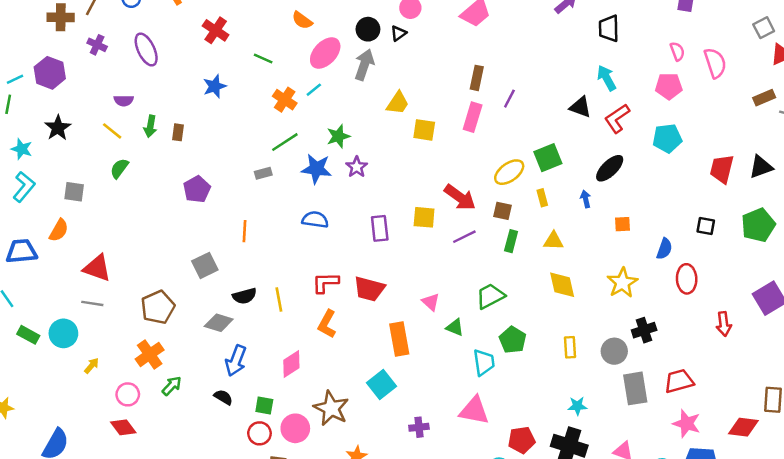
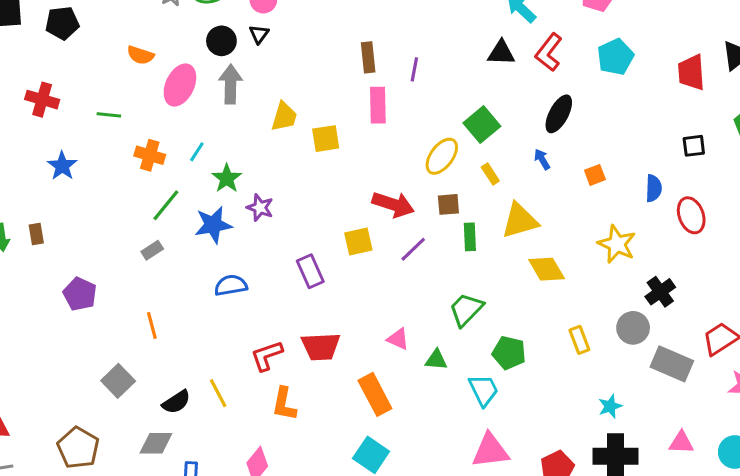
cyan line: (314, 90) -> (197, 152), moved
yellow triangle: (553, 241) -> (520, 221), size x1.5
gray rectangle: (635, 388) -> (672, 364), turned -40

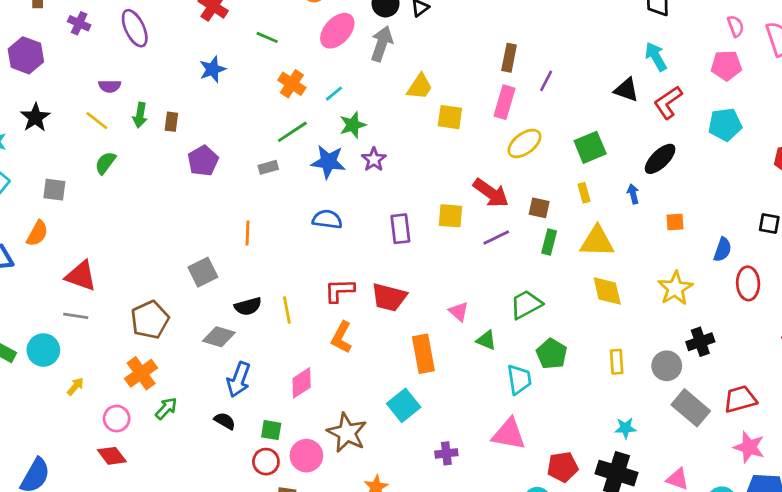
yellow ellipse: (442, 156) -> (524, 143), moved
purple pentagon: (80, 294) -> (203, 161), moved

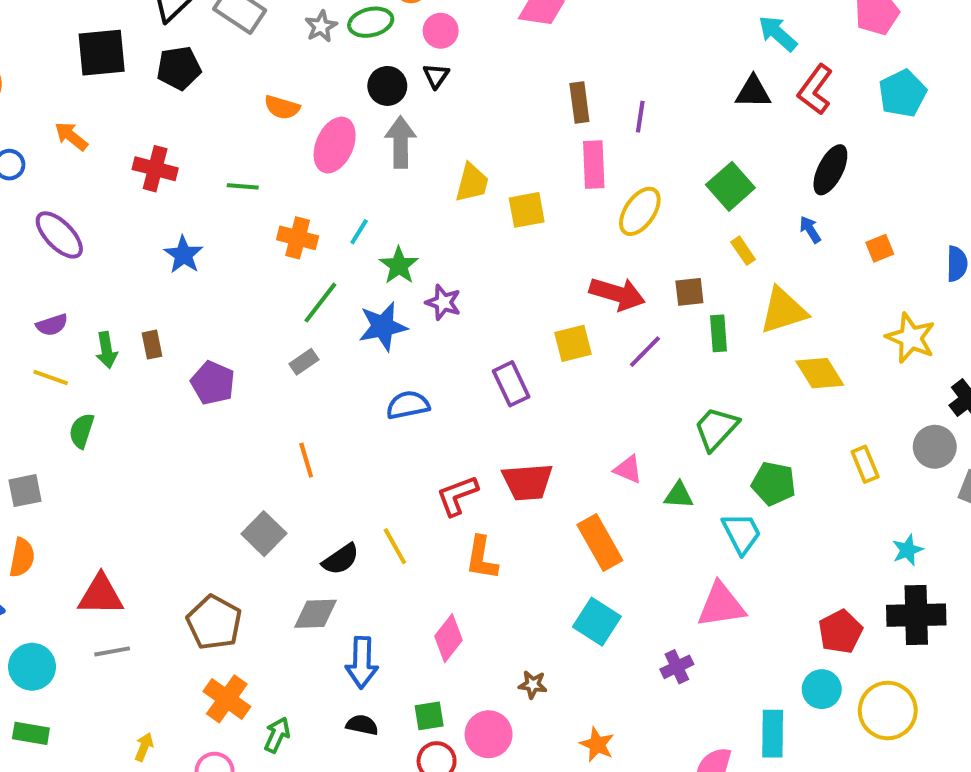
cyan circle: (43, 350) -> (32, 667), moved
brown star: (347, 433) -> (533, 685), size x0.5
pink triangle: (509, 434) -> (721, 605), moved

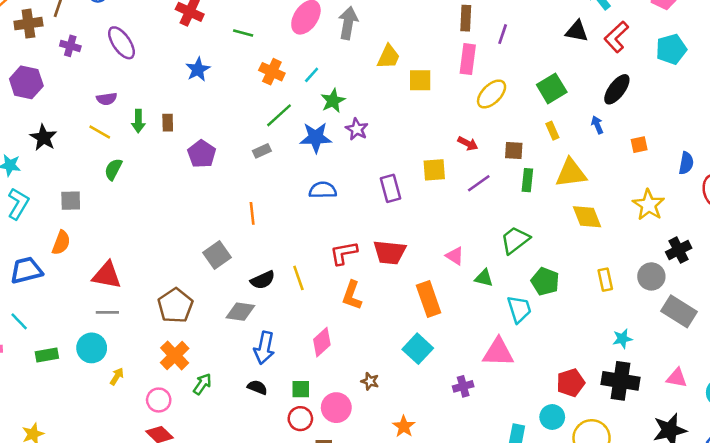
red arrow: (617, 294) -> (468, 144), size x0.6
cyan circle: (32, 667) -> (92, 348), moved
green rectangle: (31, 733) -> (47, 355), turned -30

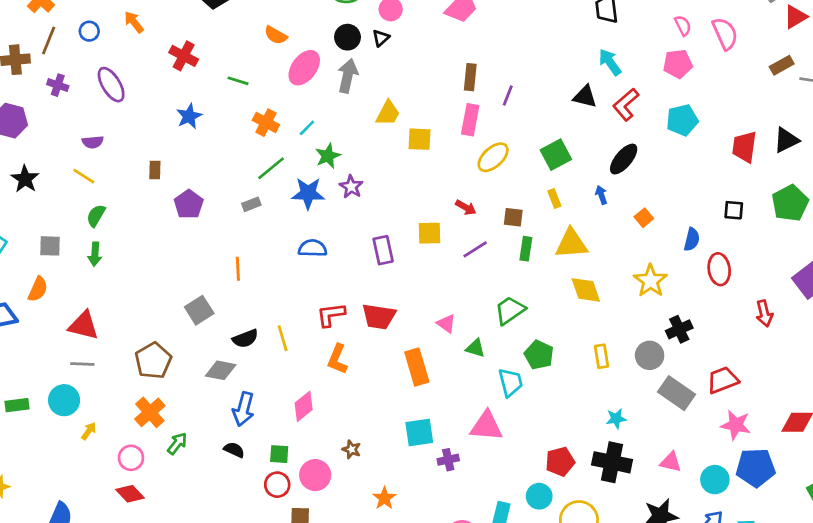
green arrow: (138, 121) -> (95, 254), moved
orange square: (639, 145) -> (644, 218), turned -30
cyan square: (418, 349) -> (419, 432), moved, turned 36

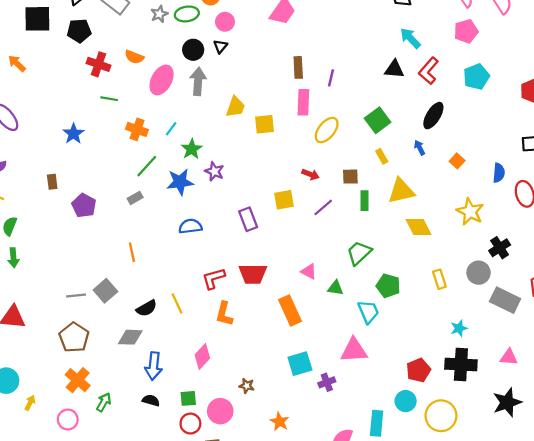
red cross: (184, 56) -> (99, 64), moved
gray line: (82, 364) -> (76, 295), moved

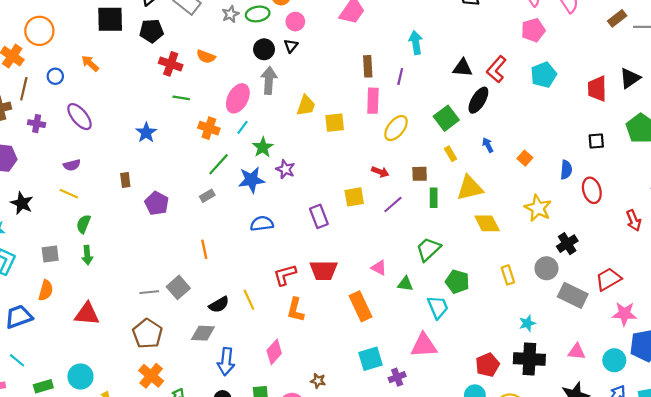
cyan arrow: (410, 38) -> (416, 43), moved, turned 35
pink ellipse: (162, 80) -> (238, 98), moved
black ellipse: (433, 116) -> (478, 100), moved

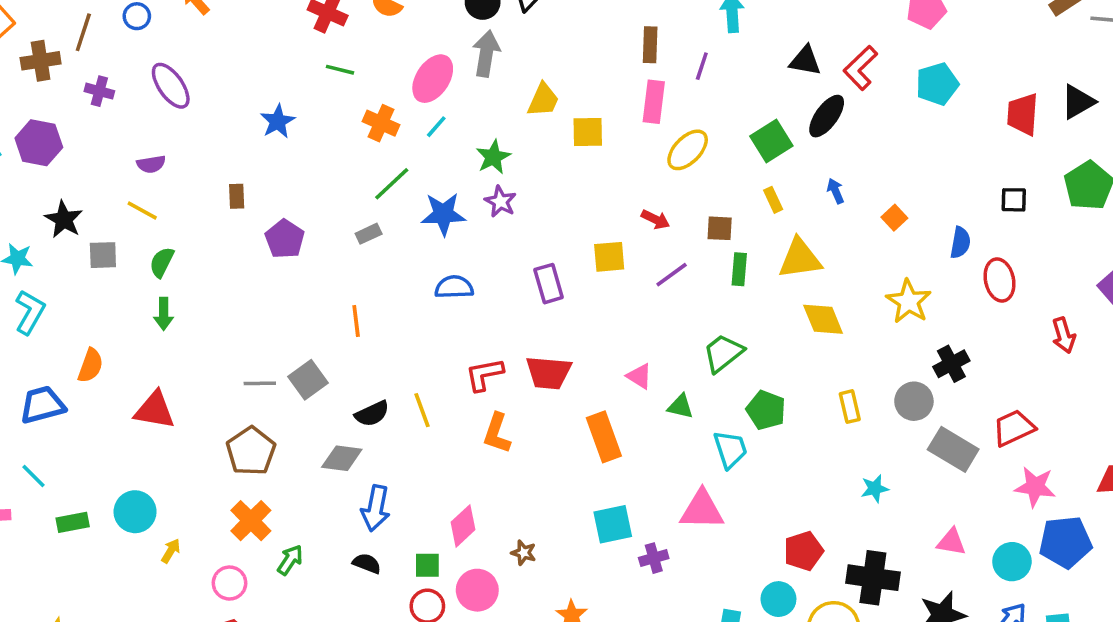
green star: (263, 147) -> (493, 157), moved
gray square: (50, 254) -> (103, 255), moved
pink diamond: (274, 352) -> (463, 526), moved
black cross: (529, 359) -> (873, 578), moved

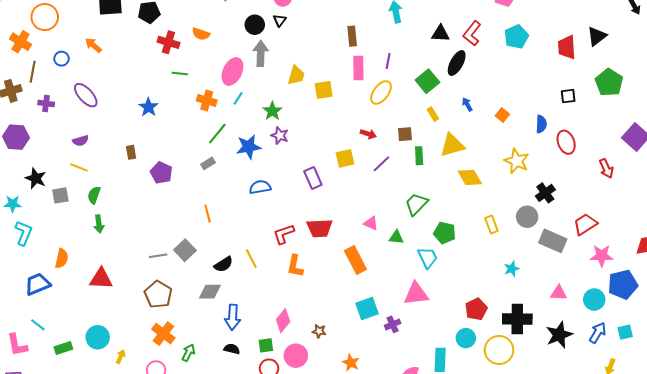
purple line: (702, 66) -> (388, 61), moved

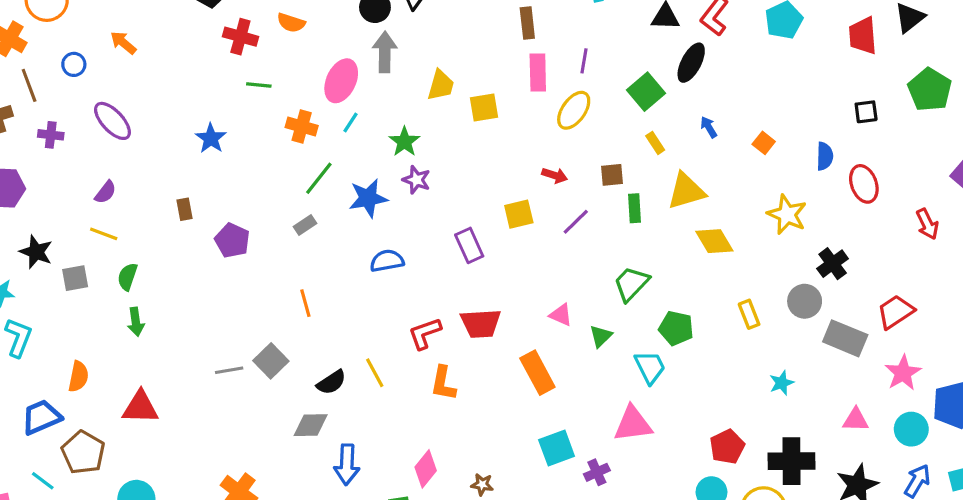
brown line: (33, 72) -> (29, 85), turned -30
purple semicircle: (81, 141) -> (105, 192), turned -35
green triangle: (396, 237) -> (601, 336), turned -49
pink star: (602, 256) -> (903, 373), moved, turned -30
brown pentagon: (158, 295) -> (83, 452), moved

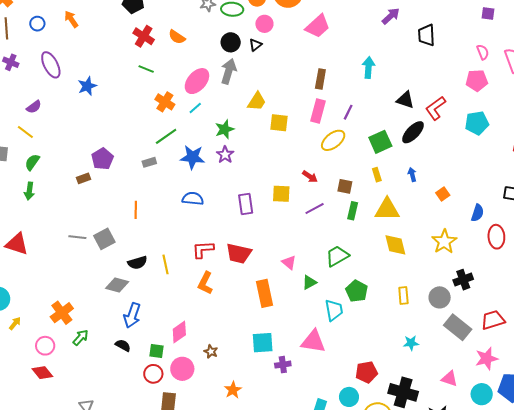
blue star: (211, 138) -> (87, 86), moved
brown rectangle: (185, 209) -> (84, 178), moved, turned 64

